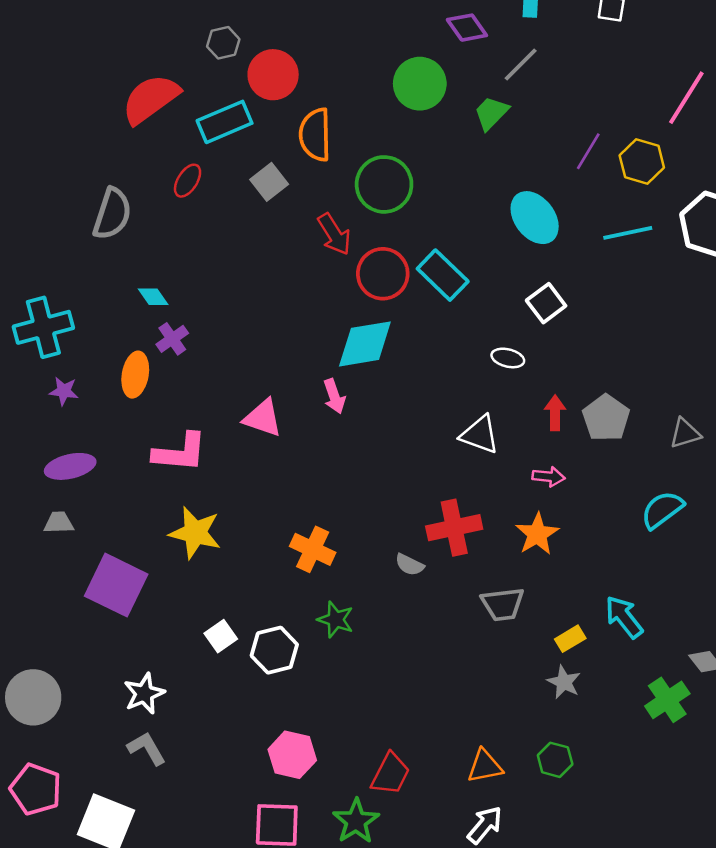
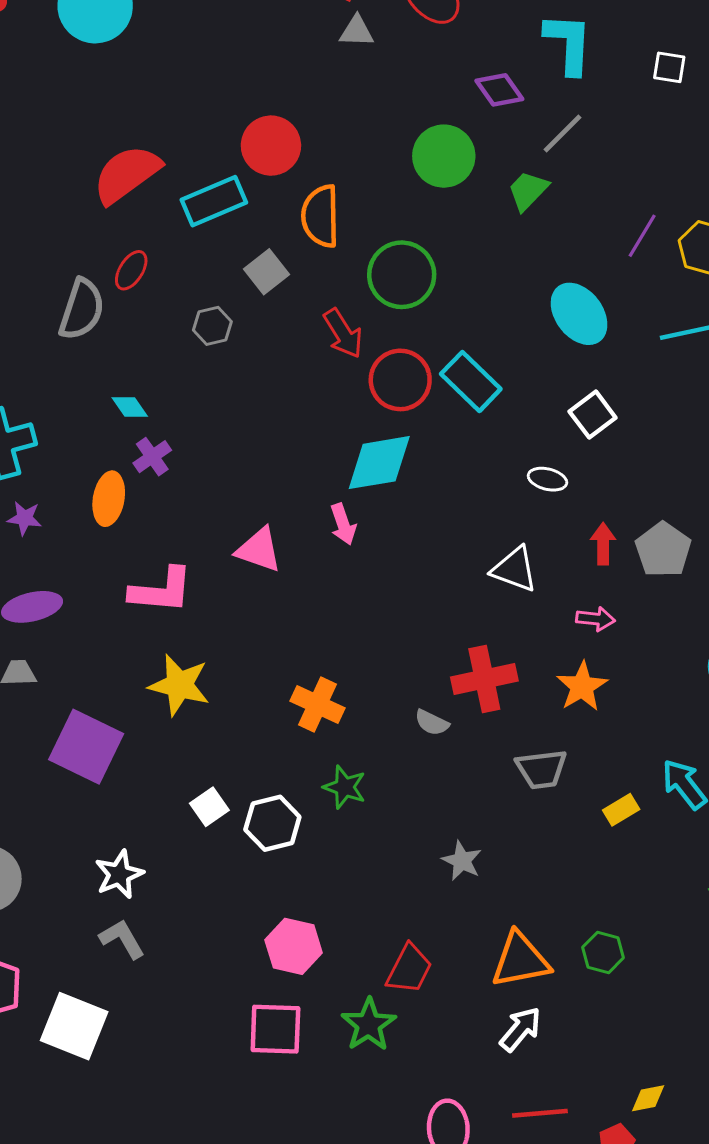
gray hexagon: (223, 43) -> (212, 326), moved
red ellipse: (188, 181) -> (131, 270), moved
gray star: (564, 682) -> (462, 861), moved
orange triangle: (485, 766) -> (520, 960), size x1.4

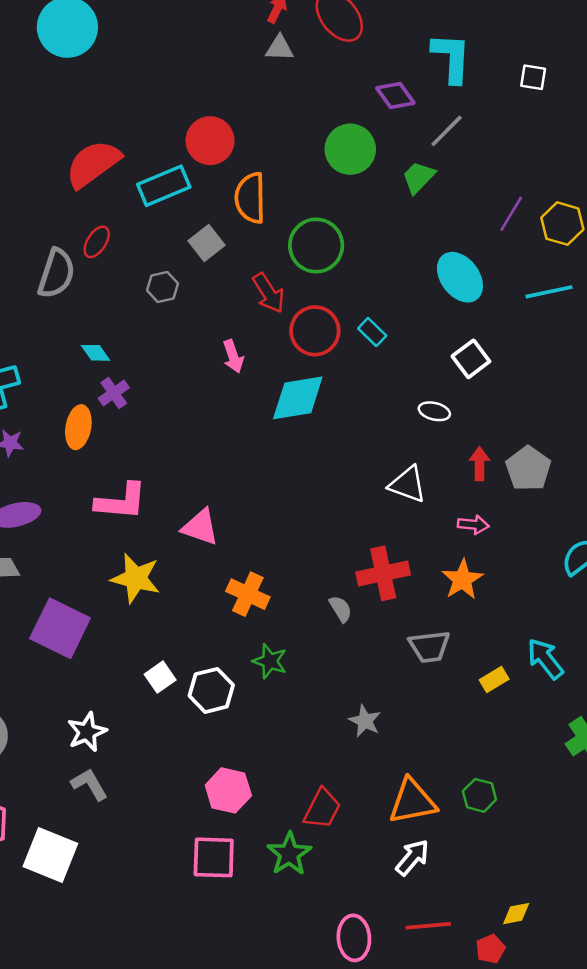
cyan rectangle: (471, 381) -> (372, 332), size x0.6
pink arrow: (343, 524) -> (233, 356), moved
pink triangle: (259, 550) -> (200, 527), moved
gray semicircle: (432, 723) -> (340, 609), turned -148

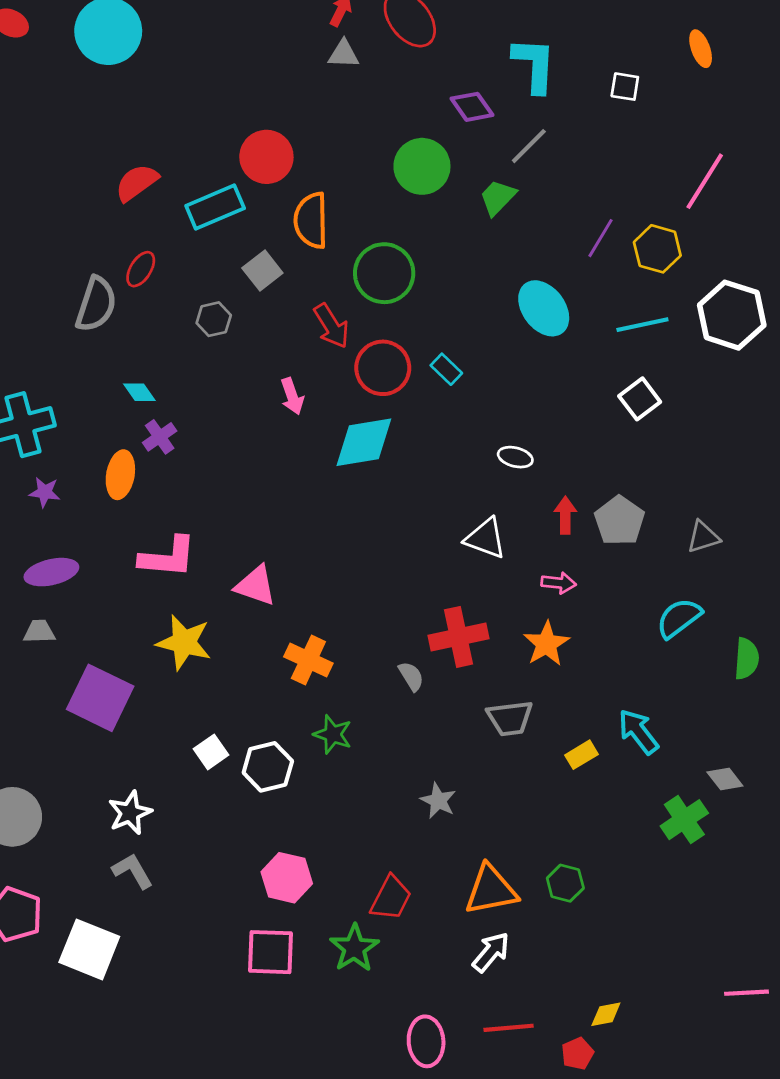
red semicircle: (93, 164) -> (137, 183), size x0.7
white square: (471, 359) -> (640, 399), moved

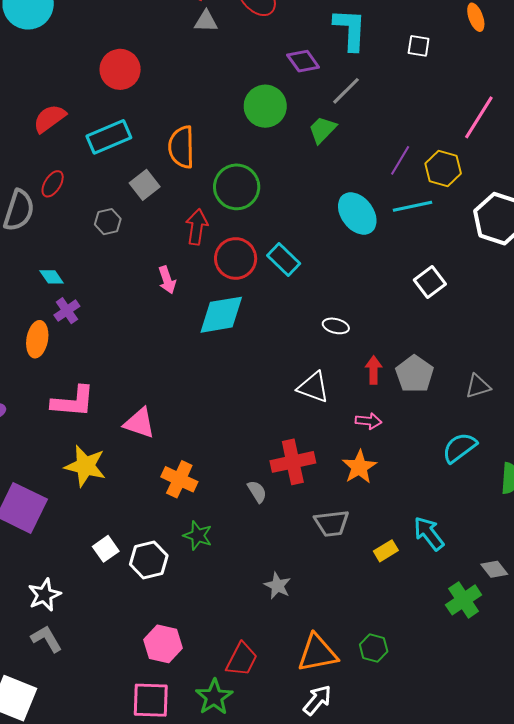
red circle: (266, 157) -> (120, 69), moved
cyan line: (642, 325) -> (412, 206), moved
red arrow: (331, 326) -> (197, 227), turned -140
cyan rectangle: (446, 369) -> (284, 259), size x1.4

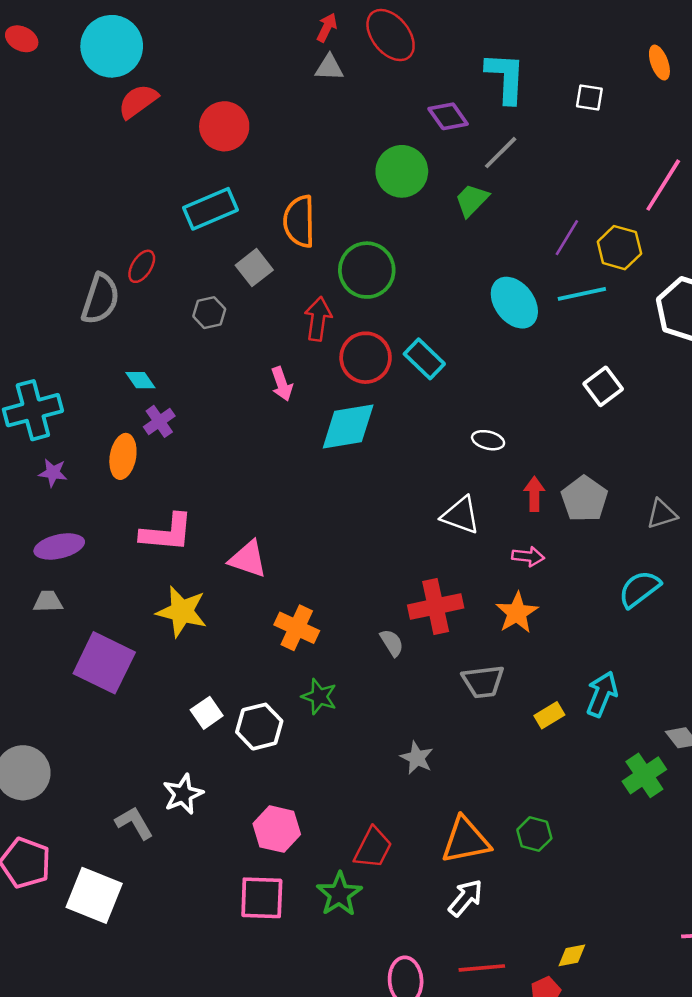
red semicircle: (50, 118) -> (138, 101), moved
cyan arrow: (429, 533) -> (602, 694), turned 60
white star: (44, 595) -> (183, 794), moved

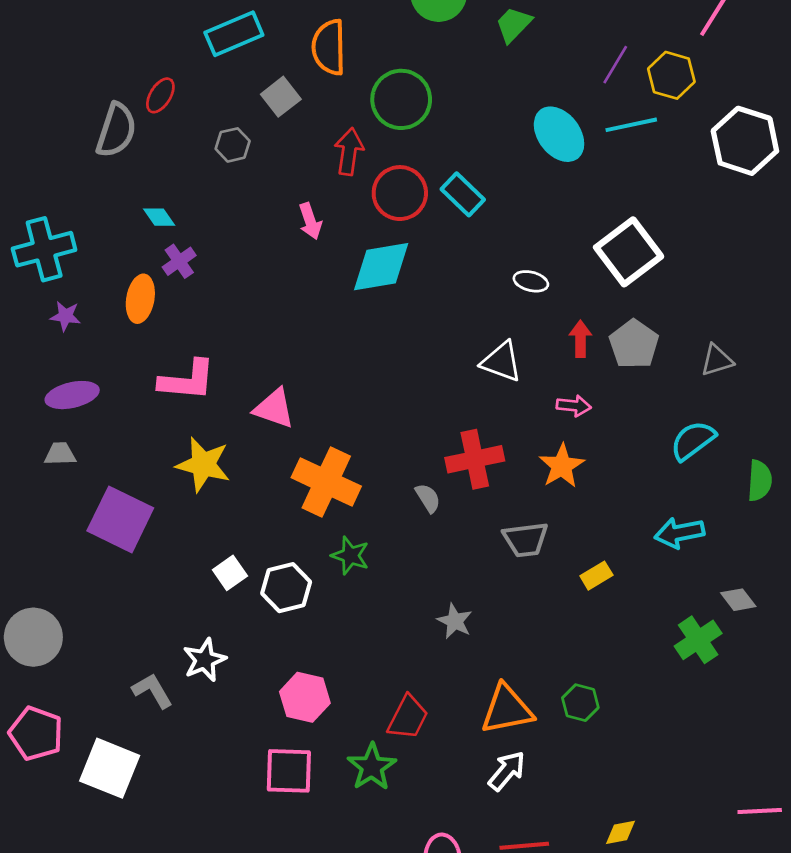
white square: (603, 386) -> (629, 252), moved, size x1.6
orange cross: (297, 628) -> (326, 482), size x1.4
cyan arrow: (602, 694) -> (679, 533), moved, turned -123

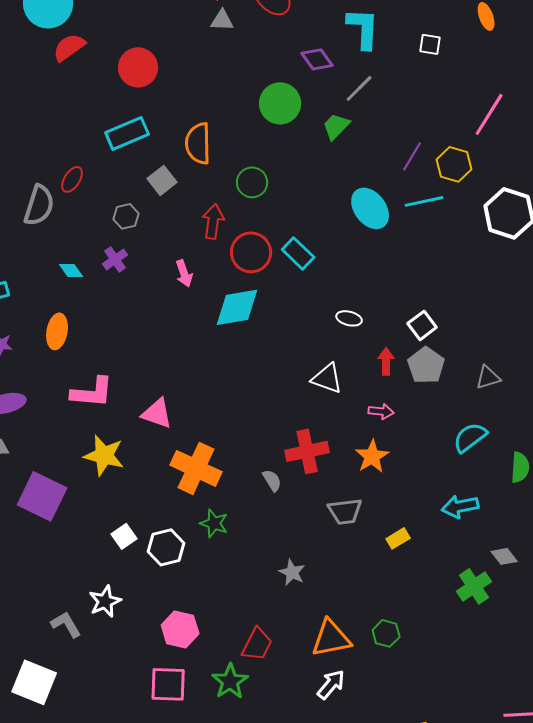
green circle: (401, 99) -> (252, 182), size x0.7
white square: (629, 252) -> (422, 325), moved, size x0.6
purple cross: (179, 261) -> (115, 259), moved

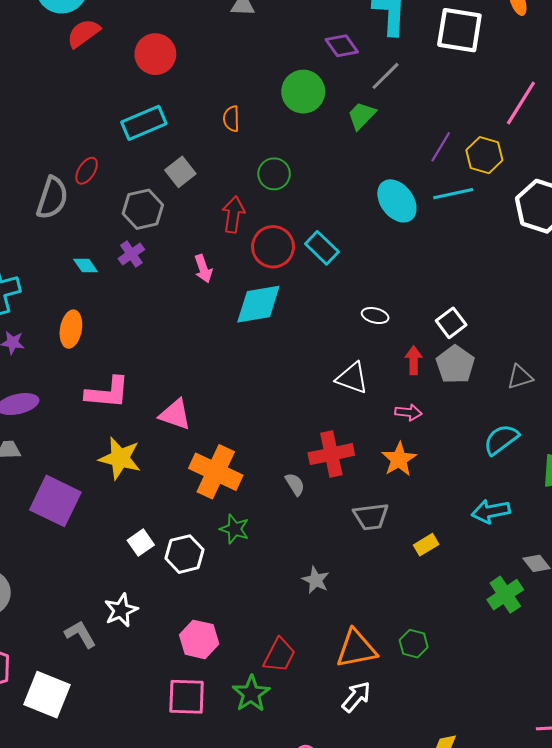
white square: (430, 44) -> (459, 30), size x2.0
orange semicircle: (198, 143) -> (231, 119), moved, size x0.6
gray hexagon: (126, 216) -> (143, 209), size x1.5

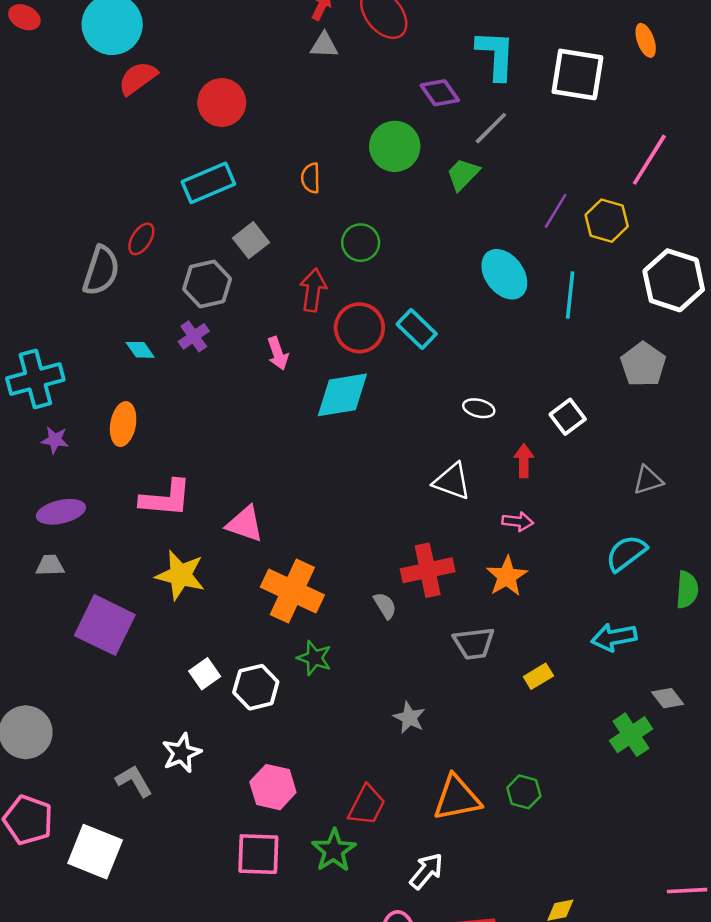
cyan line: (453, 194) -> (570, 295), moved, turned -72
gray pentagon: (455, 364) -> (643, 364), moved
white arrow: (356, 697) -> (426, 871), moved

